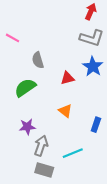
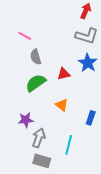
pink line: (12, 38) -> (25, 36), moved
green semicircle: (25, 88) -> (36, 83), moved
cyan line: (73, 153) -> (69, 145), turned -54

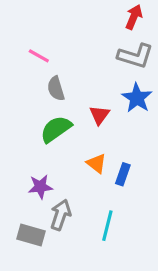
red triangle: (64, 74) -> (100, 115), turned -40
blue rectangle: (91, 118) -> (123, 174), moved
gray rectangle: (42, 161) -> (31, 235), moved

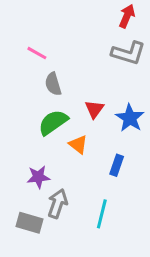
blue star: (137, 98) -> (130, 118), moved
orange triangle: (96, 163) -> (78, 145), moved

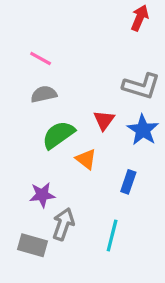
gray L-shape: (128, 53) -> (141, 86), moved
gray semicircle: (53, 84) -> (44, 94), moved, turned 95

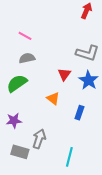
green semicircle: (58, 135) -> (17, 83), moved
purple star: (42, 195) -> (14, 121), moved
cyan line: (112, 235) -> (69, 157), moved

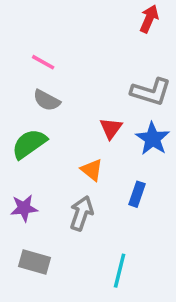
gray semicircle: (27, 58) -> (47, 100), turned -140
gray arrow: (39, 139) -> (81, 213), moved

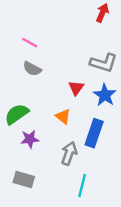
green semicircle: (29, 144) -> (17, 114), moved
blue rectangle: (137, 194) -> (94, 133), size x1.6
purple star: (24, 208) -> (30, 139), moved
gray arrow: (81, 213) -> (69, 153), moved

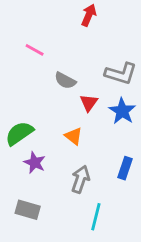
red arrow: (102, 13) -> (89, 15), moved
gray semicircle: (32, 69) -> (65, 80), moved
blue rectangle: (94, 133) -> (125, 168), moved, size x0.7
purple star: (30, 139) -> (35, 163), turned 30

